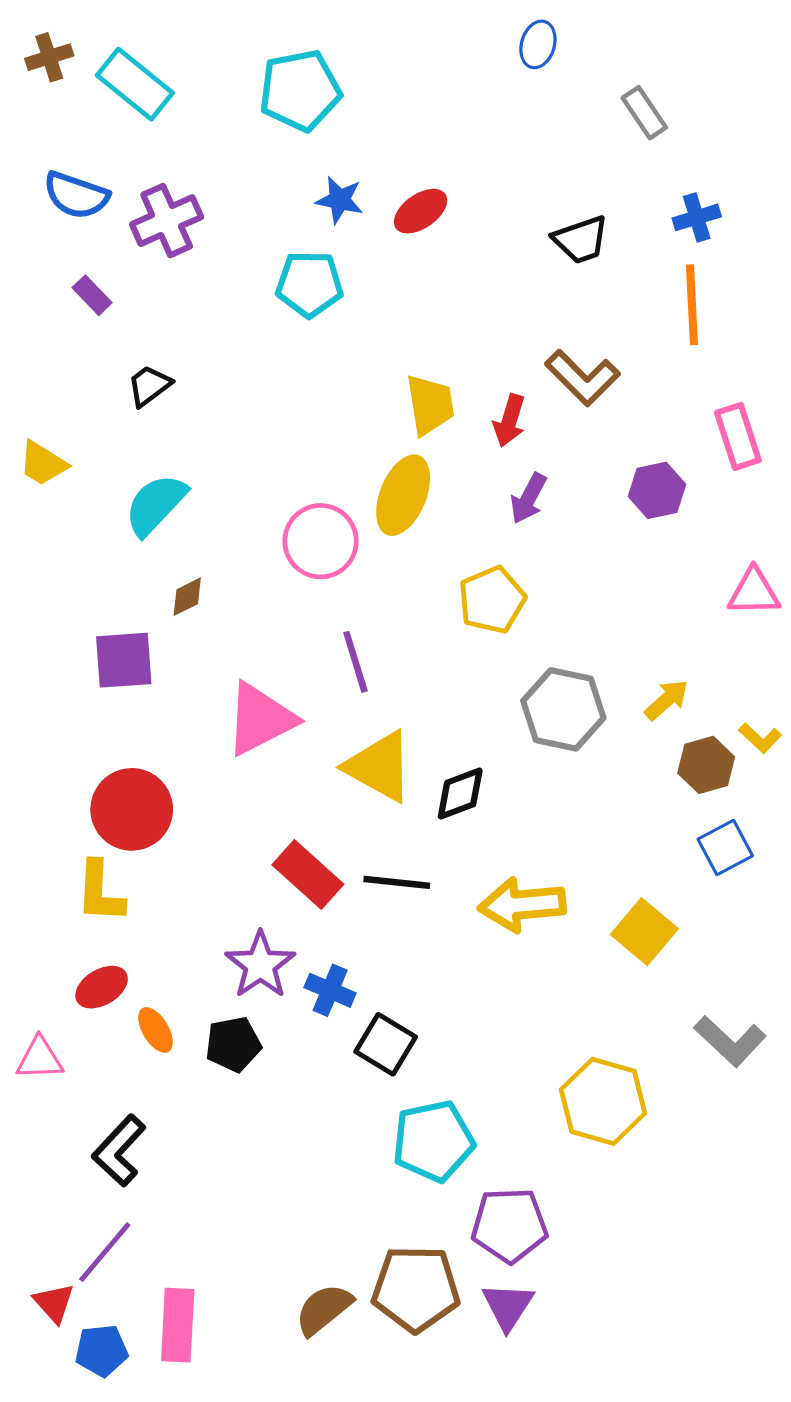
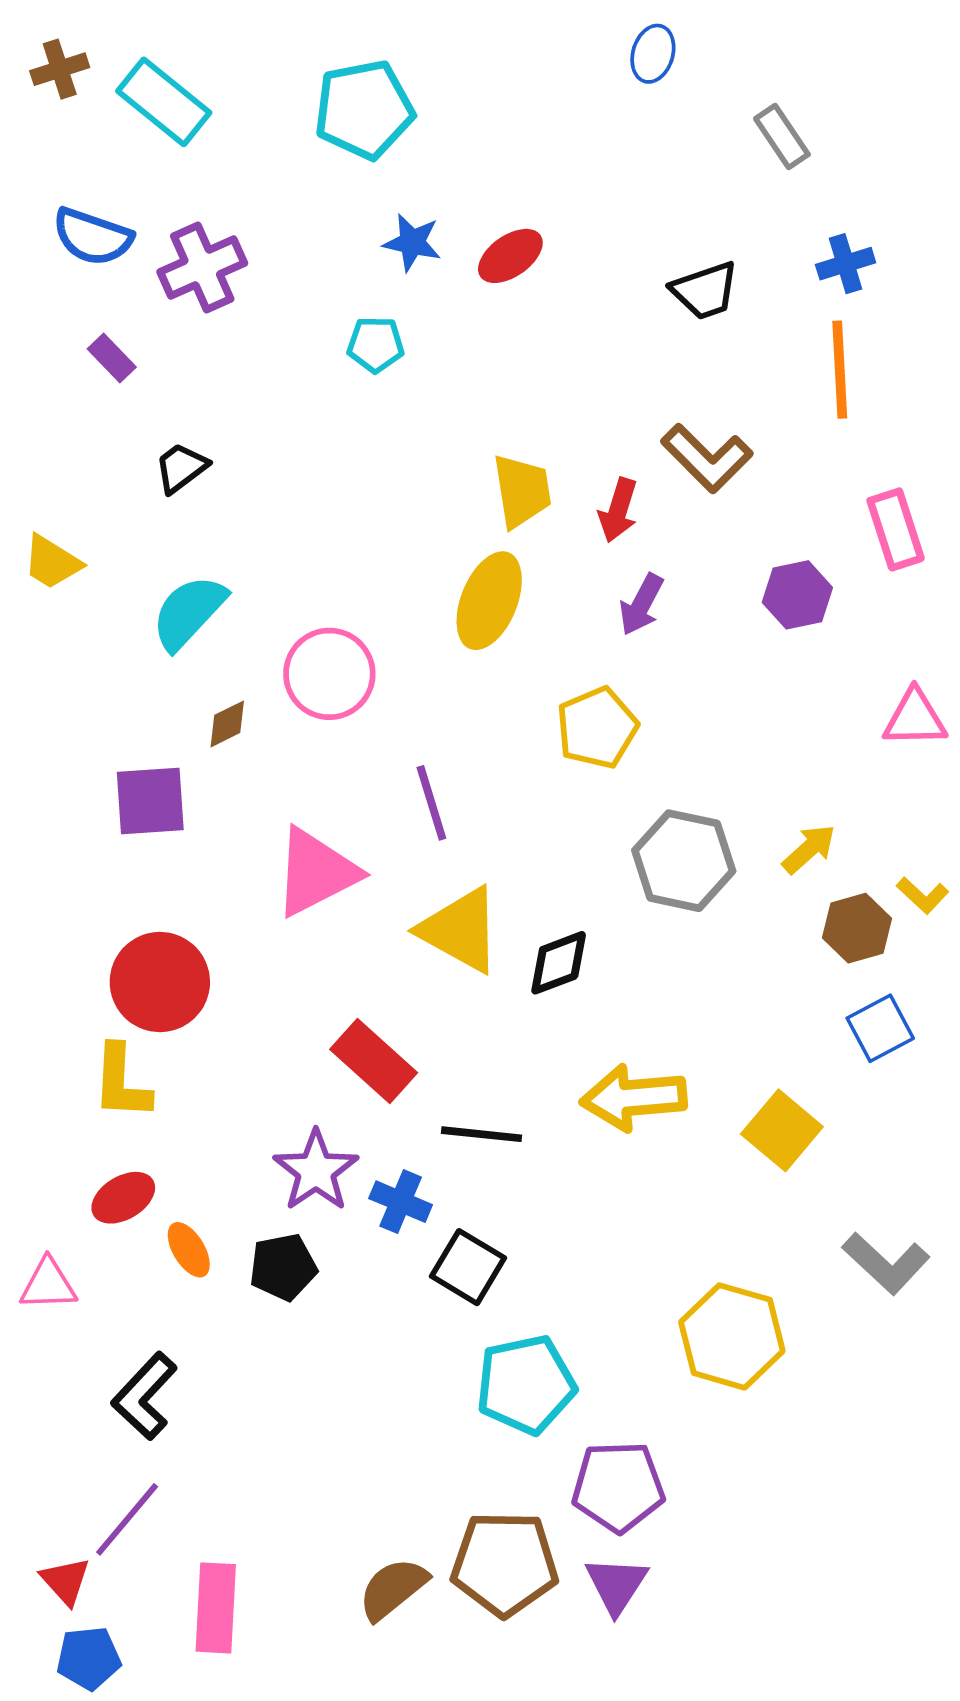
cyan pentagon: (309, 284) -> (376, 345), size x0.7
pink circle: (321, 541) -> (329, 674), moved
black line: (397, 882) -> (482, 1134), moved
blue pentagon: (102, 1351) -> (89, 1658), moved

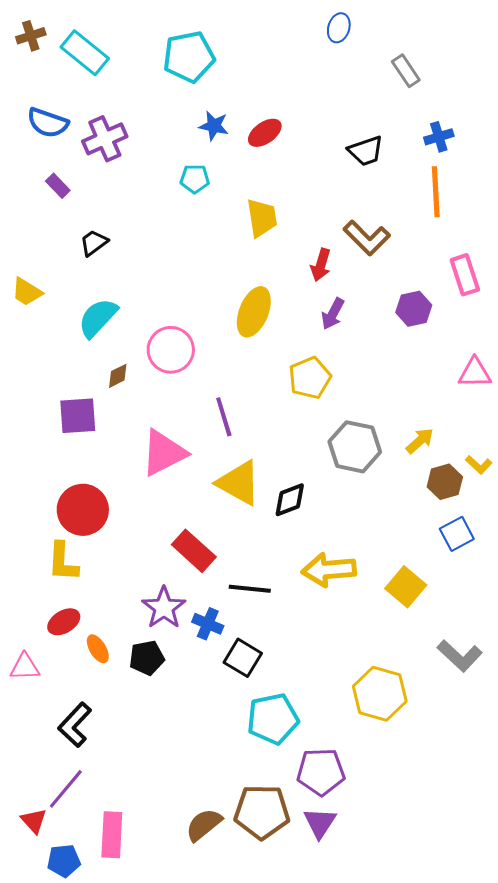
yellow trapezoid: (522, 491) -> (262, 218), moved
blue pentagon: (89, 1658) -> (64, 861), moved

